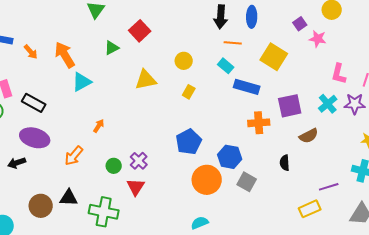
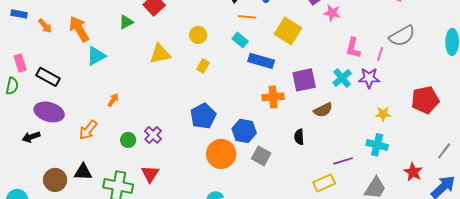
red triangle: (136, 187) -> (150, 174), moved

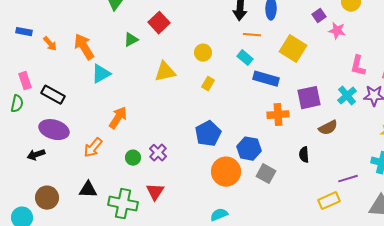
orange arrow: (113, 100) -> (118, 118), size x1.6
brown circle: (55, 180) -> (47, 198), moved

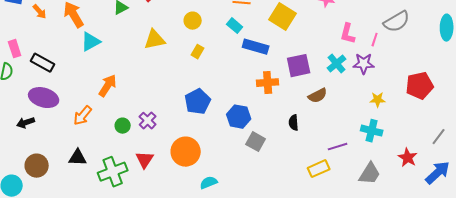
orange circle: (226, 172) -> (186, 152), moved
green cross: (123, 204) -> (113, 172), turned -32

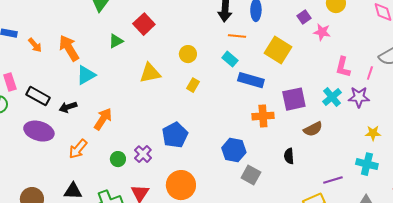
blue pentagon: (198, 102) -> (175, 135), moved
black arrow: (26, 123) -> (68, 107), moved

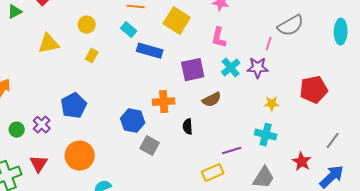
pink L-shape: (343, 67) -> (219, 38), moved
orange cross: (263, 116) -> (164, 102), moved

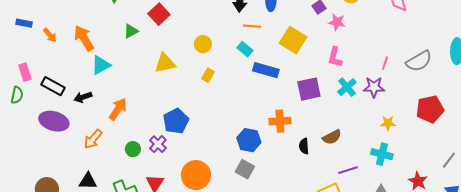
gray semicircle: (291, 26) -> (419, 61), moved
brown semicircle: (212, 100) -> (332, 137), moved
blue pentagon: (74, 106) -> (176, 121), moved
gray square: (150, 146) -> (245, 169), moved

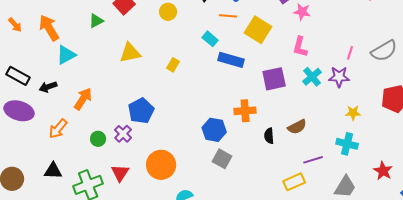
orange line: (252, 26) -> (228, 16), moved
yellow circle: (203, 44) -> (168, 12), moved
gray square: (245, 169) -> (222, 159), moved

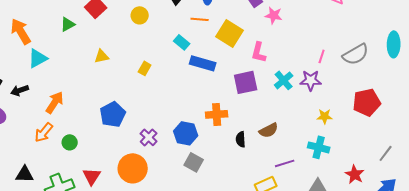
pink L-shape: (300, 47) -> (259, 52), moved
yellow triangle: (130, 53) -> (102, 56), size x0.7
orange arrow: (58, 129) -> (44, 132), moved
purple cross: (123, 134) -> (149, 137), moved

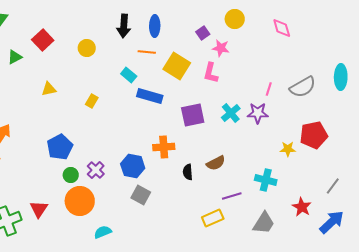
pink L-shape: (259, 52) -> (211, 73), moved
yellow star: (325, 116) -> (288, 149), moved
green circle: (70, 142) -> (71, 175), moved

